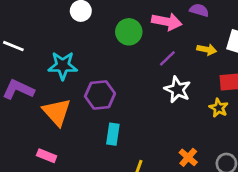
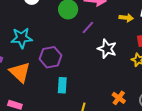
purple line: (167, 58) -> (88, 28), moved

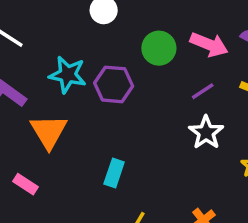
purple line: (88, 28) -> (203, 91), moved
purple hexagon: (51, 57) -> (114, 84), moved

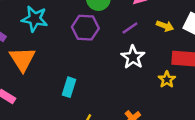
purple hexagon: (114, 84) -> (85, 28), moved

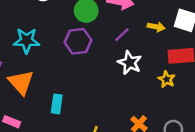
cyan rectangle: (69, 87) -> (57, 104), moved

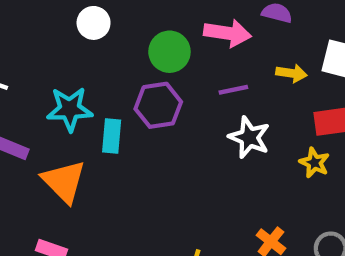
purple line: (122, 35) -> (233, 90), turned 35
cyan rectangle: (57, 104) -> (112, 136), moved

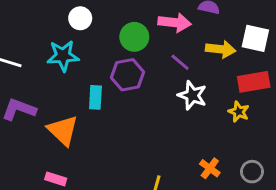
yellow arrow: (291, 73) -> (221, 49), size x1.4
purple line: (233, 90) -> (180, 62), turned 54
cyan star: (70, 109) -> (63, 56), moved

